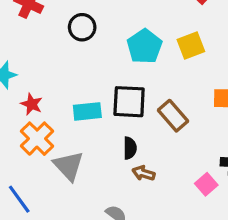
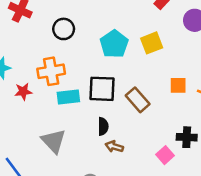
red star: (32, 104) -> (23, 92), turned -30
orange cross: (37, 139) -> (51, 71), moved, turned 36

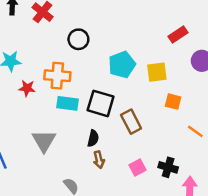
orange square: (178, 85) -> (173, 102), moved
brown arrow: (114, 147) -> (99, 160), turned -133
pink square: (165, 155) -> (137, 167), moved

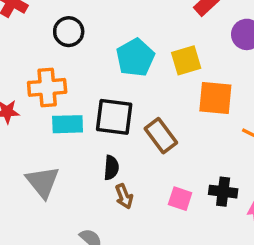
orange square: (173, 102) -> (215, 98), size x1.5
pink square: (137, 167) -> (180, 199), turned -35

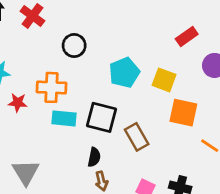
yellow square: (186, 60) -> (164, 80), turned 30
gray triangle: (43, 182) -> (26, 172), moved

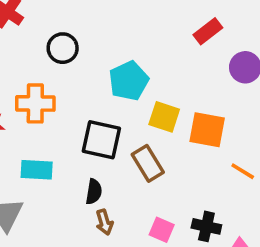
yellow square: (164, 80) -> (164, 117), moved
cyan rectangle: (64, 118) -> (37, 170), moved

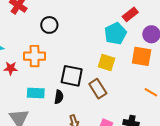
cyan pentagon: (129, 81) -> (115, 34), moved
orange square: (207, 130) -> (142, 56), moved
black semicircle: (94, 192) -> (59, 97), moved

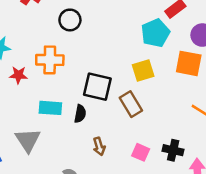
yellow square: (107, 63) -> (143, 70), turned -36

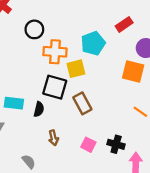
cyan pentagon: (155, 33) -> (93, 43), moved
orange cross: (50, 60) -> (55, 52), moved
yellow square: (143, 70) -> (76, 69), moved

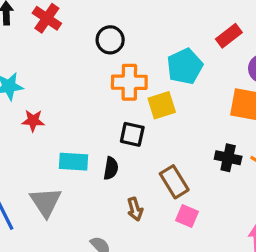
black circle: (34, 29) -> (110, 40), moved
black square: (55, 87) -> (132, 134), size x0.7
brown rectangle: (82, 103) -> (174, 182), moved
black cross: (116, 144) -> (228, 158), moved

